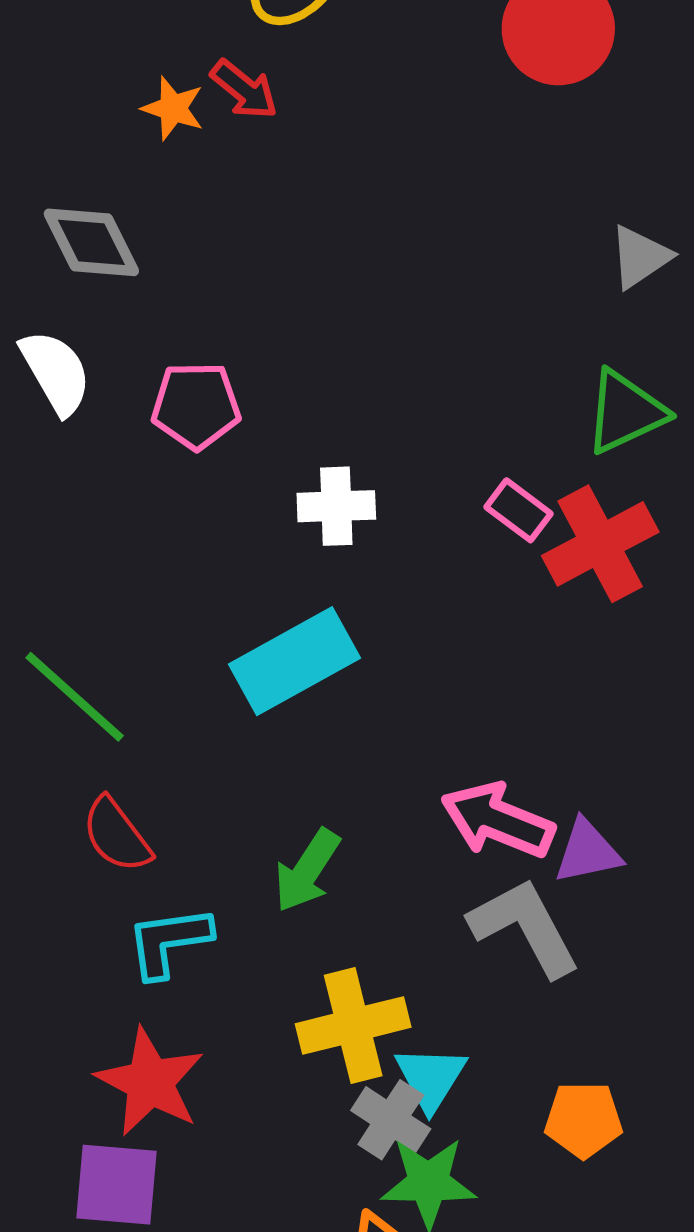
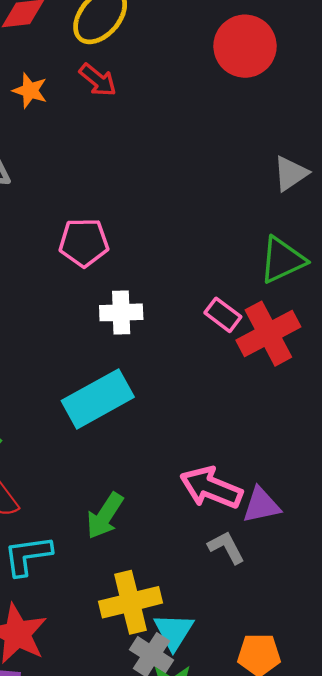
red arrow: (244, 89) -> (98, 80), moved
pink pentagon: (196, 406) -> (84, 242), moved
gray L-shape: (525, 927) -> (226, 547), size x0.6

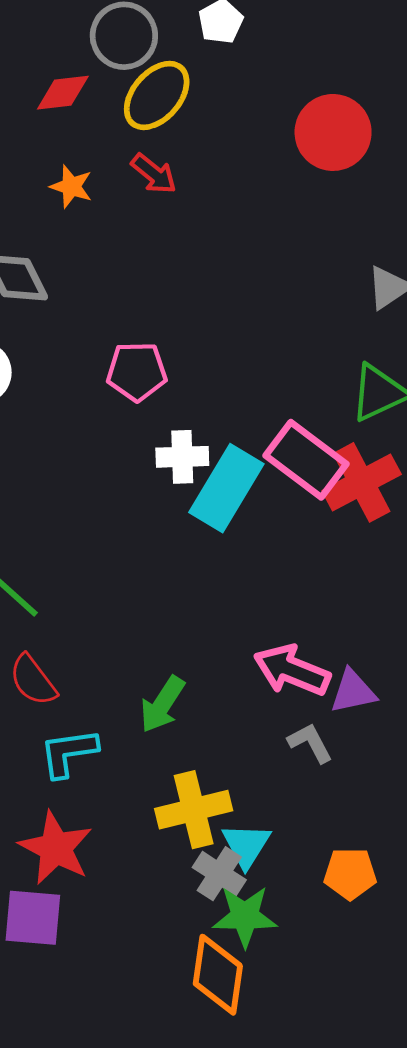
pink rectangle: (223, 315) -> (306, 460), size x1.8
cyan rectangle: (98, 399) -> (226, 488), moved, turned -30

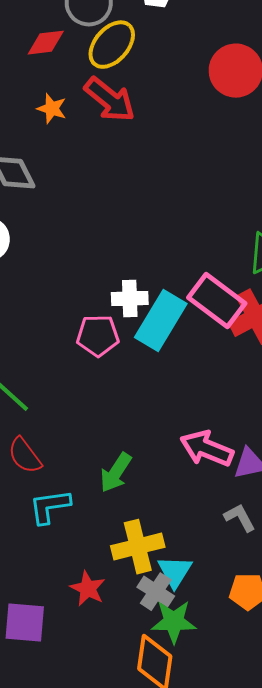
red arrow: (154, 174) -> (110, 100), size x1.6
pink pentagon: (137, 371) -> (98, 336), moved
gray L-shape: (310, 743) -> (240, 518), moved
red star: (56, 848) -> (88, 589), moved, size x0.7

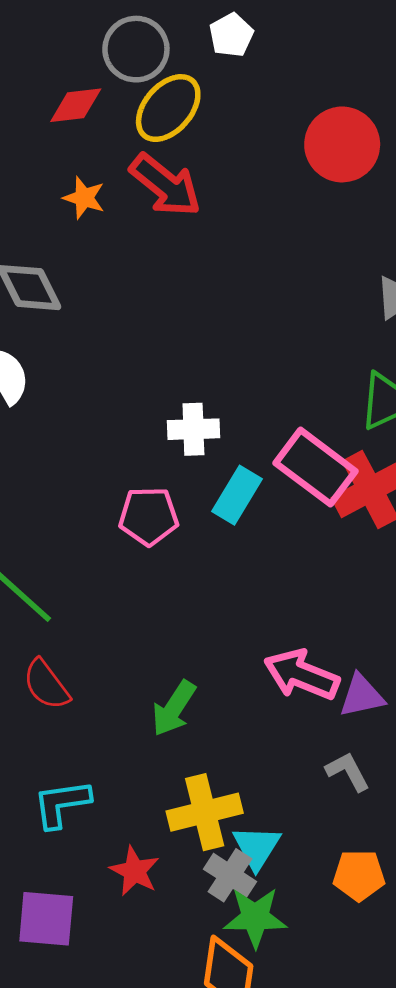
white cross: (130, 299) -> (193, 429), moved
cyan rectangle: (161, 321) -> (237, 495), size x0.7
cyan L-shape: (50, 507) -> (62, 804), moved

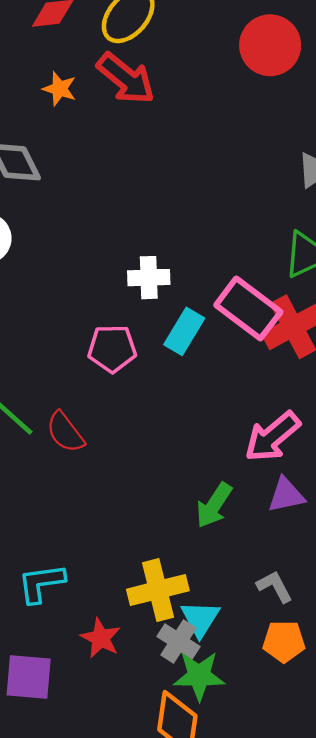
pink arrow: (301, 675) -> (272, 437), moved, turned -62
red semicircle: (46, 685) -> (65, 432), moved
green arrow: (174, 708) -> (214, 505), moved
gray L-shape: (348, 771) -> (275, 587), moved

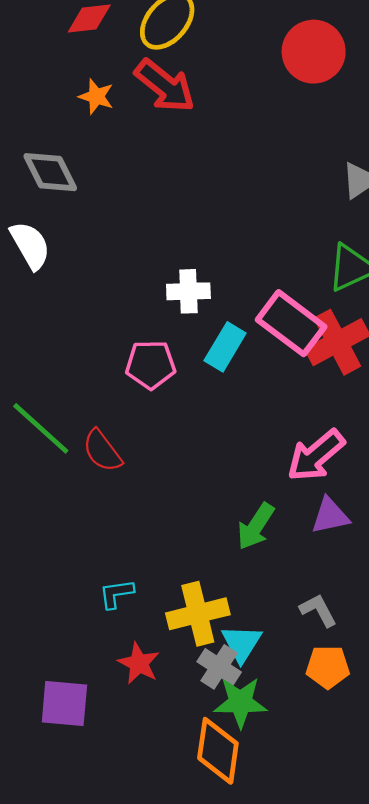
cyan L-shape: (41, 583) -> (116, 594), moved, size x0.7

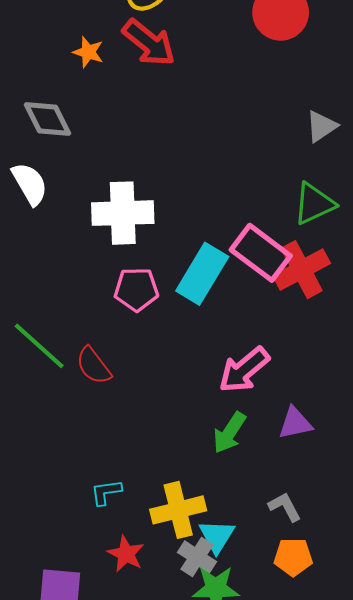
white cross: (188, 291) -> (123, 213), moved, size x1.6
cyan rectangle: (225, 347) -> (202, 274), size x1.4
pink arrow: (316, 456) -> (244, 370), moved

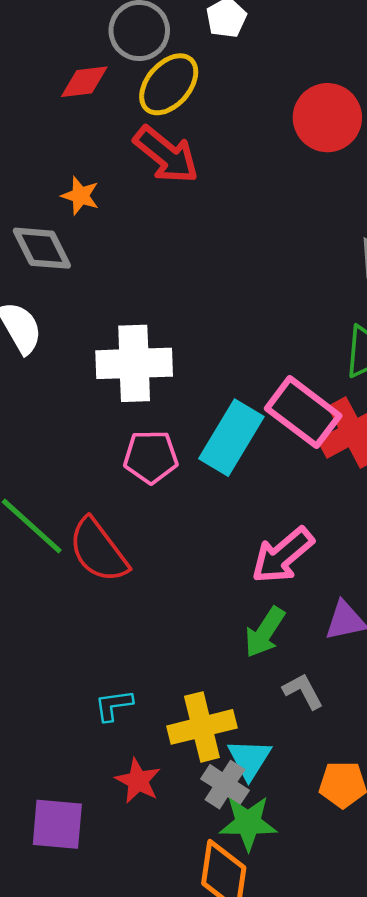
orange star: (88, 52) -> (80, 196), moved
red semicircle: (94, 366) -> (98, 550), size x1.4
gray L-shape: (285, 507) -> (303, 691), moved

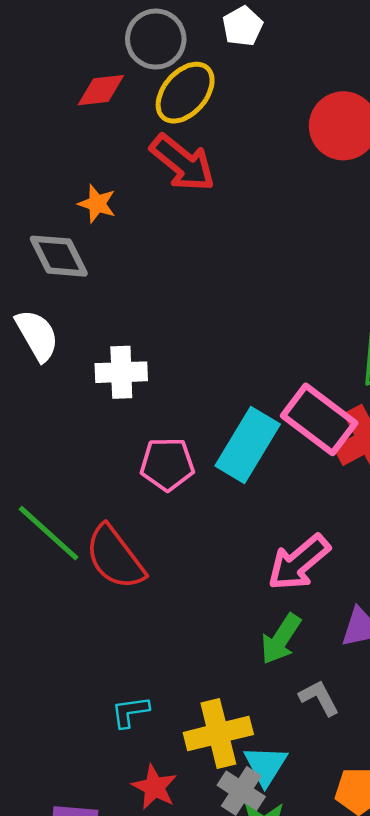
white cross: (134, 363) -> (121, 372), moved, size x0.7

